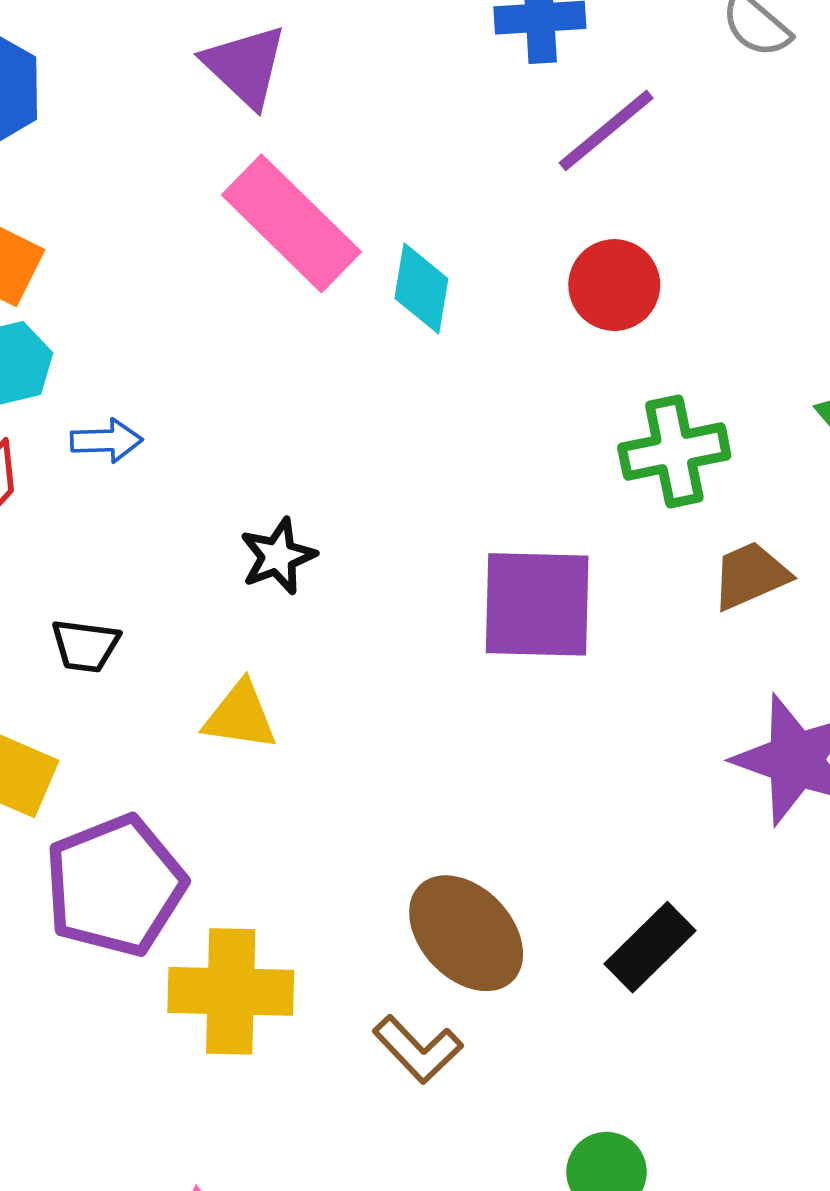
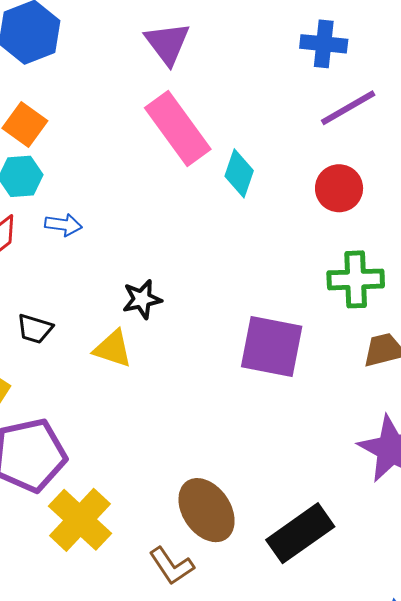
yellow triangle: (240, 716) -> (113, 349), moved
black rectangle: (650, 947) -> (300, 533), size x1.4
yellow cross: (231, 991) -> (80, 520), turned 32

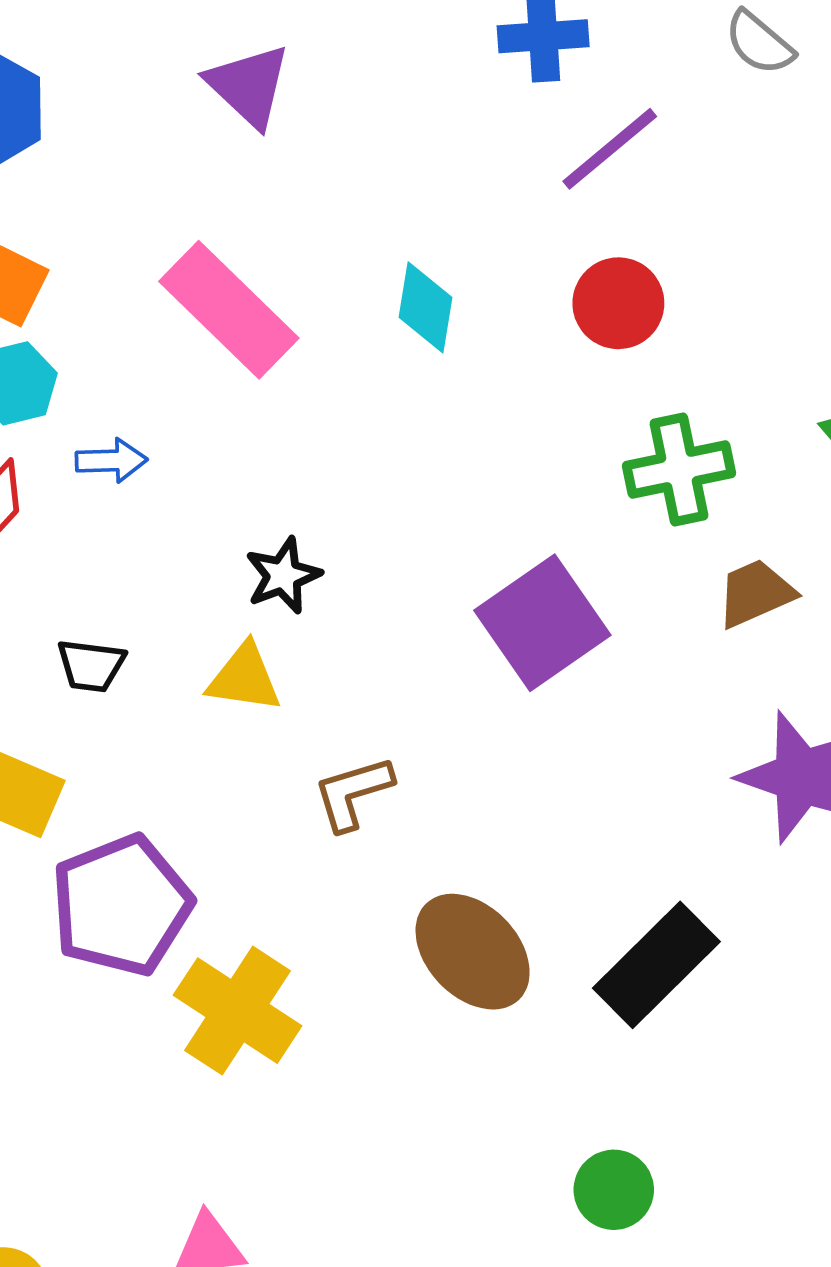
pink rectangle: (178, 129) -> (229, 310), moved
purple square: (272, 347) -> (542, 623), turned -36
brown L-shape: (172, 566) -> (353, 793), moved, turned 117

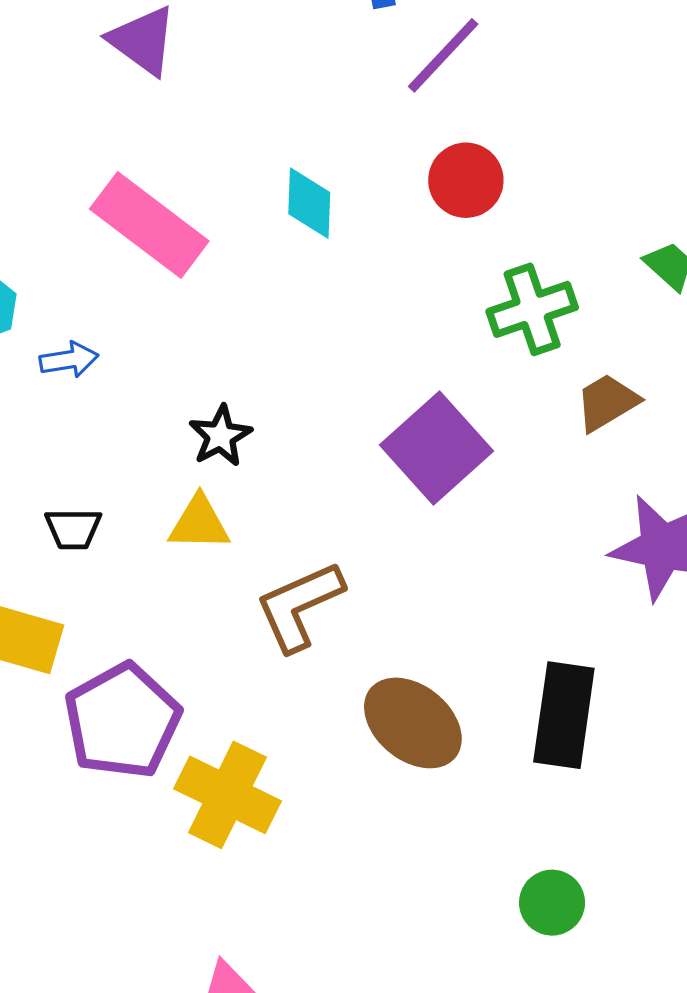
brown L-shape: (353, 793) -> (299, 606), size x1.4
black rectangle: (656, 965) -> (564, 715), turned -30

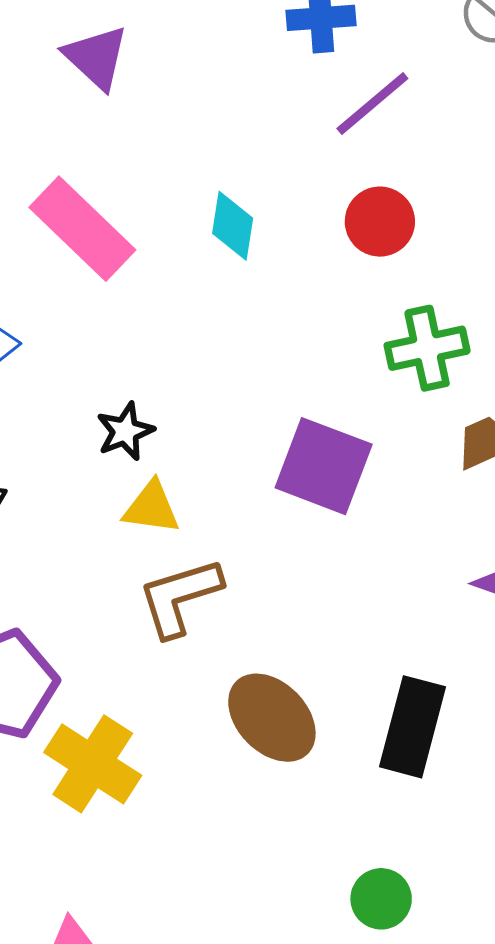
purple square: (436, 448) -> (324, 466), turned -34
yellow triangle: (199, 523) -> (151, 508), moved

